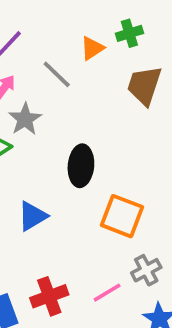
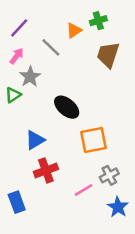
black ellipse: (81, 166) -> (67, 107), turned -55
orange square: (122, 216) -> (93, 140), turned -32
red cross: (49, 296) -> (46, 170), moved

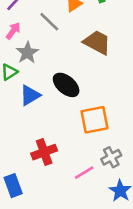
brown trapezoid: (108, 55) -> (97, 42), moved, turned 100
blue triangle: (35, 140) -> (30, 95), moved

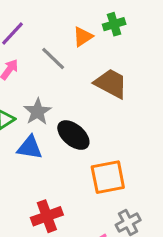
gray star: (27, 53) -> (38, 112), moved
blue triangle: (30, 95) -> (30, 148), turned 40

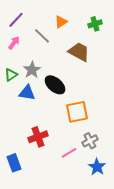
green cross: (114, 24) -> (95, 24), moved

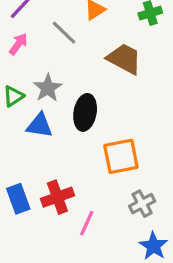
black ellipse: (55, 85) -> (85, 112), turned 60
pink line: (69, 153) -> (87, 223), moved, turned -35
blue rectangle: (14, 163) -> (18, 199), moved

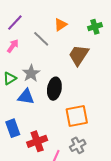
brown trapezoid: (124, 59) -> (79, 55), turned -85
blue rectangle: (18, 199) -> (13, 128), moved
gray cross: (142, 204) -> (78, 145), moved

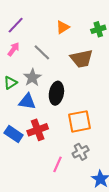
gray line: (41, 39) -> (42, 52), moved
brown trapezoid: (79, 55) -> (82, 59), turned -135
blue rectangle: (13, 128) -> (14, 134), turned -36
red cross: (37, 141) -> (38, 130), moved

